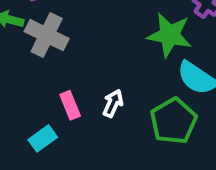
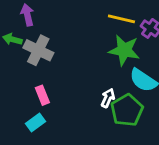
white arrow: (113, 103) -> (108, 98), moved
pink rectangle: (70, 105) -> (42, 95), moved

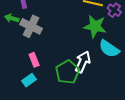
white arrow: (108, 98) -> (83, 62), size x1.5
green pentagon: (127, 110) -> (68, 72), moved

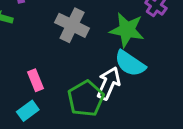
gray cross: (31, 26) -> (72, 25), moved
cyan semicircle: (109, 49) -> (130, 63), moved

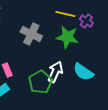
cyan semicircle: (130, 63) -> (83, 72), moved

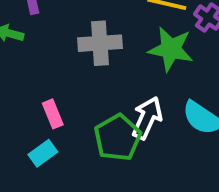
gray cross: (31, 34) -> (100, 43), turned -30

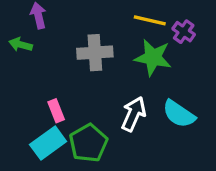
green pentagon: (118, 138) -> (88, 143), moved
cyan rectangle: (43, 153) -> (48, 143), size x1.5

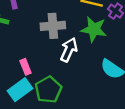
white arrow: (134, 114) -> (69, 50), moved

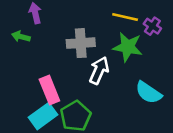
pink rectangle: (26, 67) -> (49, 90), size x1.5

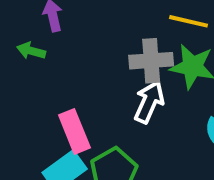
gray cross: (81, 43) -> (151, 61), moved

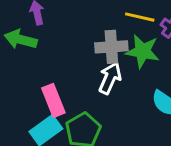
green arrow: (31, 51) -> (21, 39), size x1.5

